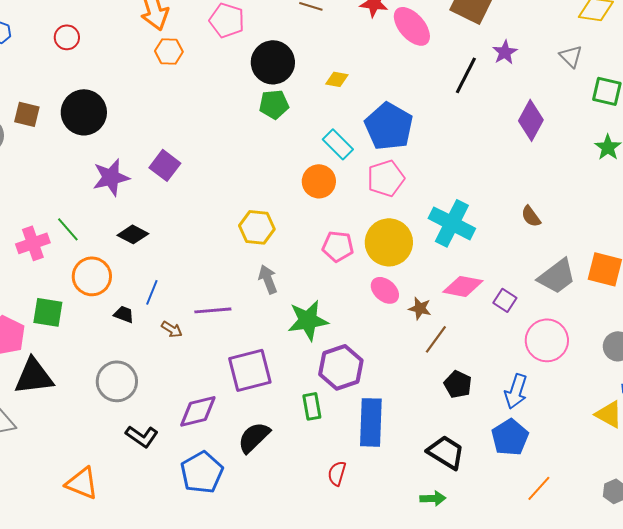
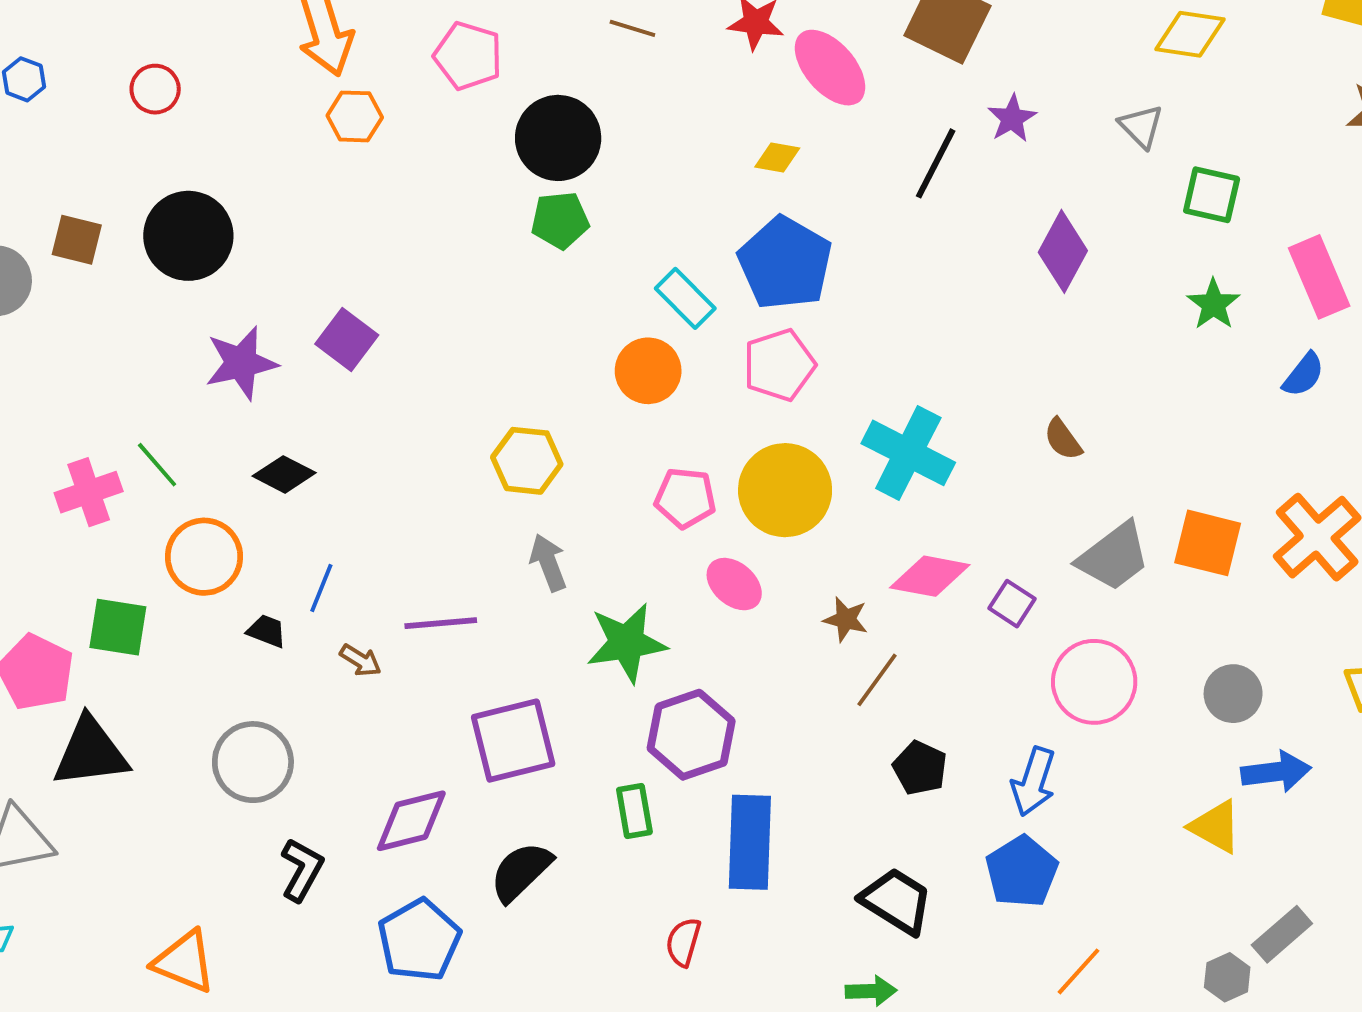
yellow diamond: (337, 79) -> (777, 158), moved
pink ellipse: (385, 290) -> (734, 584), moved
black L-shape: (142, 436) -> (302, 870), turned -96

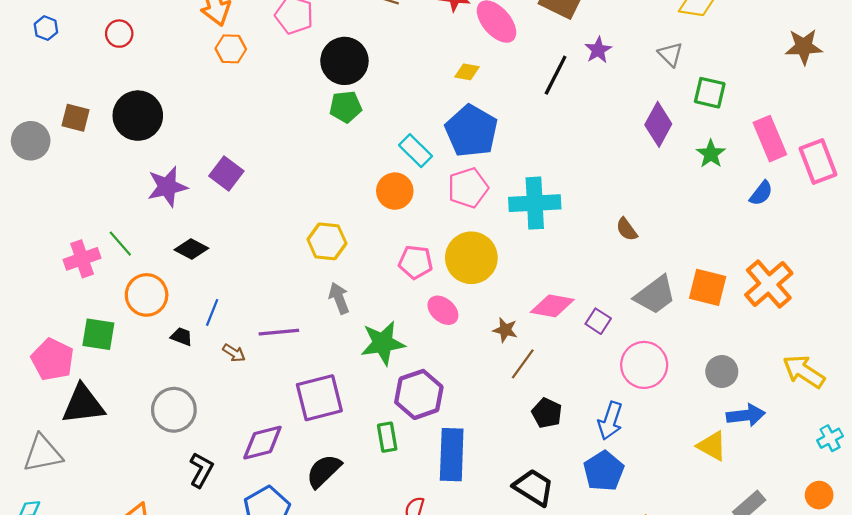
purple diamond: (1063, 251) -> (658, 124), moved
cyan cross: (908, 453) -> (535, 203), moved, turned -30

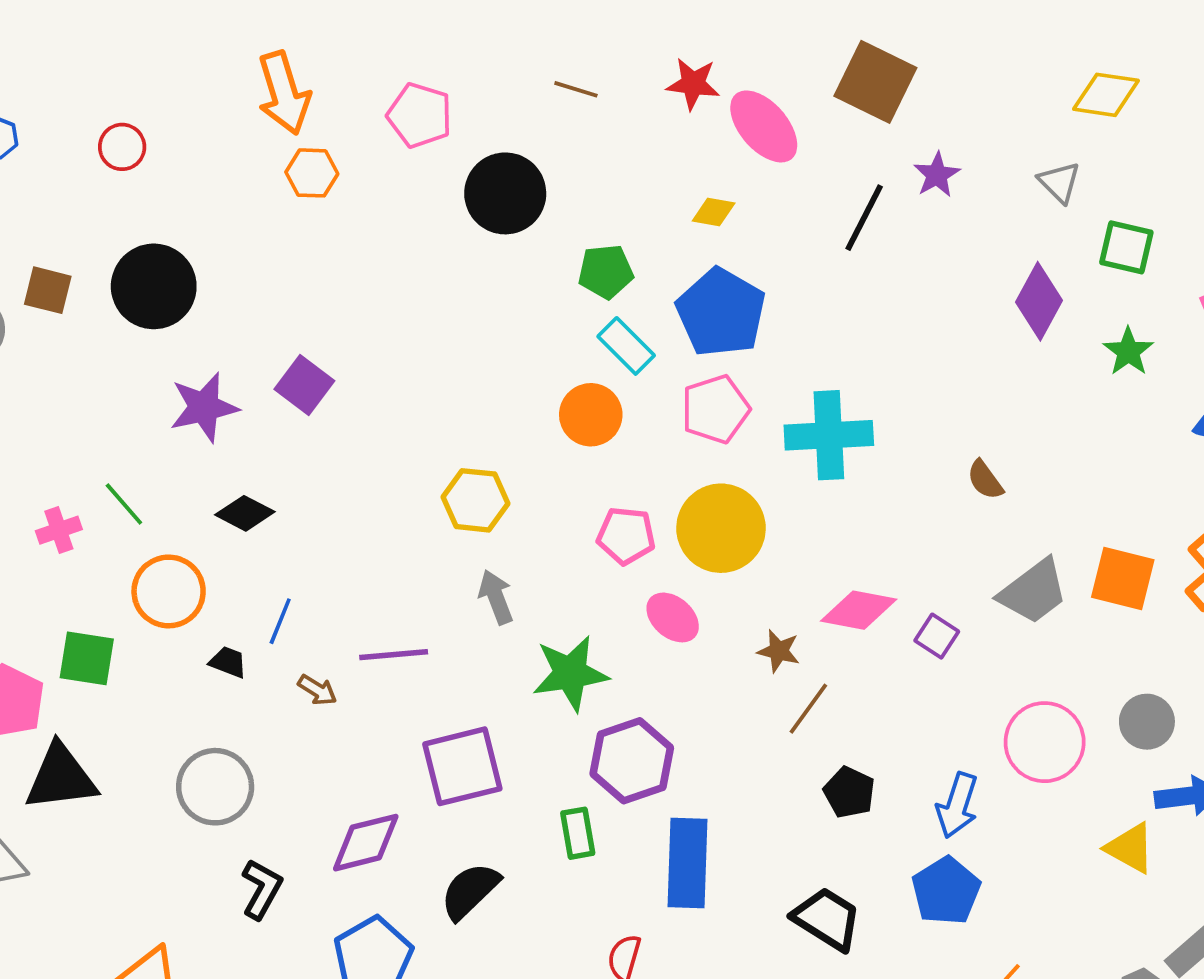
green pentagon: (346, 107) -> (606, 272), moved
pink cross: (82, 259) -> (59, 530), size x0.7
pink circle: (644, 365) -> (1045, 742), moved

